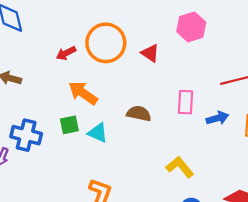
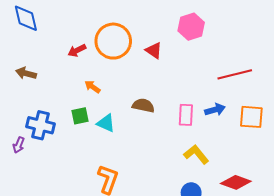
orange arrow: (83, 93) -> (92, 87), size x0.6
pink rectangle: (186, 102) -> (186, 115), moved
yellow L-shape: (180, 167) -> (196, 154), moved

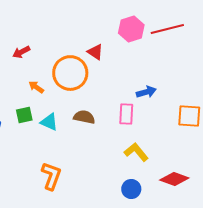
orange circle: (113, 41) -> (70, 73), moved
red line: (235, 74) -> (167, 29), moved
brown semicircle: (143, 106) -> (84, 117), moved
blue arrow: (215, 110) -> (146, 92), moved

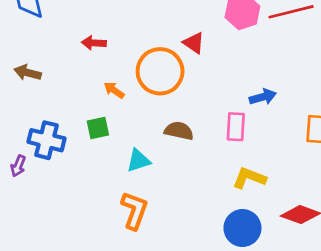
red arrow: (21, 52) -> (94, 43), turned 30
cyan triangle: (49, 122) -> (138, 160), moved, turned -42
yellow L-shape: (136, 152) -> (249, 178), turned -30
blue circle: (131, 189) -> (242, 228), size x1.4

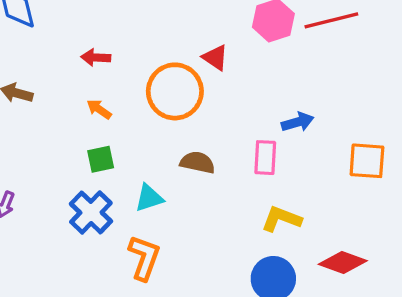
orange arrow: (114, 90) -> (99, 109), moved
blue cross: (47, 140) -> (91, 212), moved, turned 30

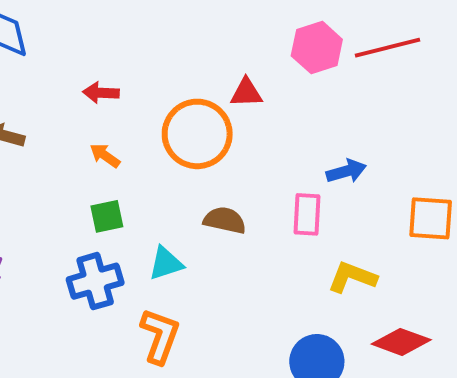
red triangle: (215, 58) -> (246, 93), turned -36
blue cross: (91, 212) -> (95, 281), turned 30
yellow L-shape: (281, 219) -> (352, 277), moved

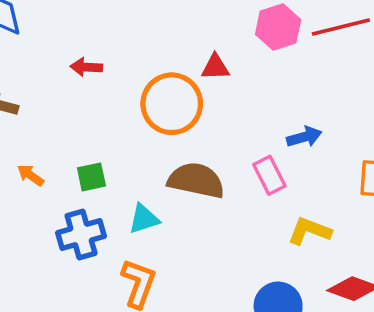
orange arrow: (105, 156) -> (30, 175), moved
pink rectangle: (307, 214) -> (269, 175), turned -30
brown semicircle: (225, 220) -> (196, 180), size x1.5

